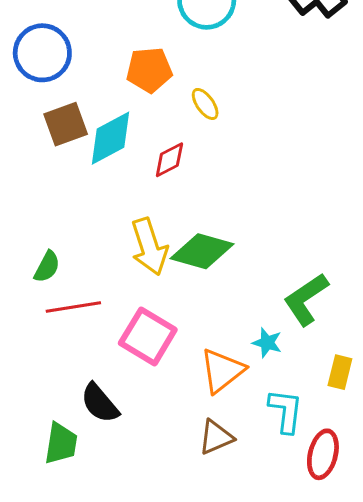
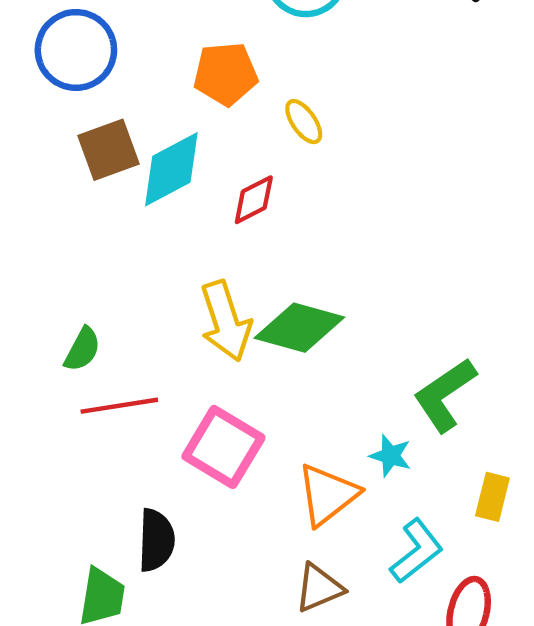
black semicircle: (100, 403) -> (156, 540), turned -138
cyan L-shape: (286, 411) -> (417, 551), turned 45

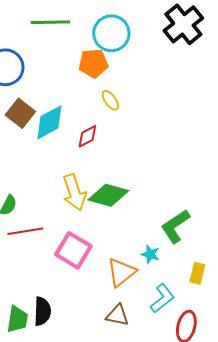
orange pentagon: (226, 74) -> (93, 63), moved
brown square: (108, 150) -> (20, 113), turned -32
black semicircle: (156, 540) -> (42, 311), moved
brown triangle: (319, 588) -> (117, 315), turned 35

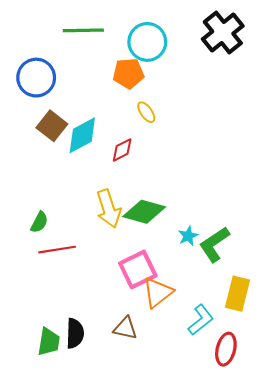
pink square: (73, 250) -> (138, 269), moved, turned 33
cyan star: (150, 254) -> (188, 236), moved, turned 30
yellow rectangle: (197, 273) -> (237, 294), size x1.5
brown triangle: (117, 315) -> (125, 328), moved

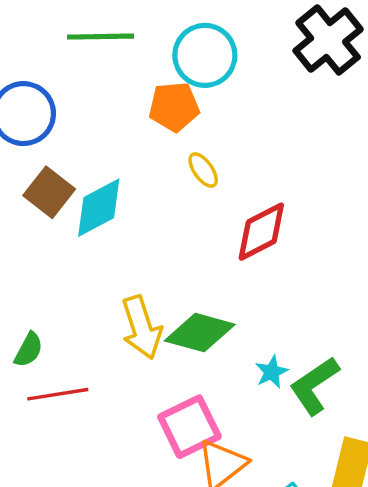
red diamond: (122, 150) -> (261, 232), moved, size x1.5

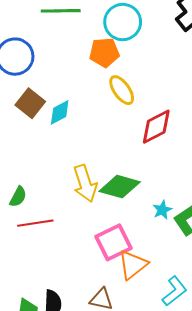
yellow ellipse: (203, 170) -> (122, 90), size x1.4
cyan diamond: (99, 208) -> (60, 112), size x0.7

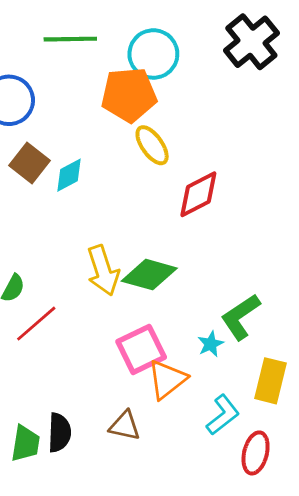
orange pentagon: (104, 52) -> (129, 95), size x1.4
cyan star: (162, 210) -> (211, 344), moved
red line: (35, 223) -> (36, 324), turned -32

